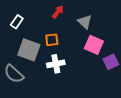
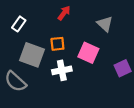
gray triangle: (85, 22) -> (105, 24), moved
pink square: (94, 45) -> (88, 53), moved

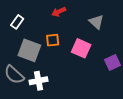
red arrow: (64, 13) -> (59, 12), turned -152
white cross: (62, 70) -> (38, 81), moved

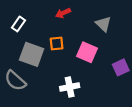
white cross: (38, 81) -> (70, 87), moved

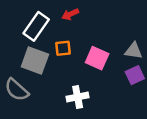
white rectangle: (18, 24) -> (36, 26), moved, size x1.6
gray triangle: (103, 24) -> (134, 51), moved, turned -35

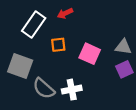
gray square: (35, 60) -> (20, 66), moved
gray semicircle: (17, 90) -> (44, 88), moved

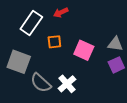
white cross: (72, 90) -> (67, 84), turned -30

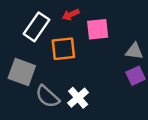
orange square: (54, 42) -> (63, 49), size x1.5
pink square: (84, 50) -> (98, 29), moved, turned -30

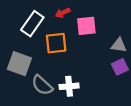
white cross: (78, 98) -> (69, 86), turned 36

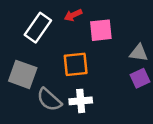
orange square: (56, 43) -> (76, 64), moved

